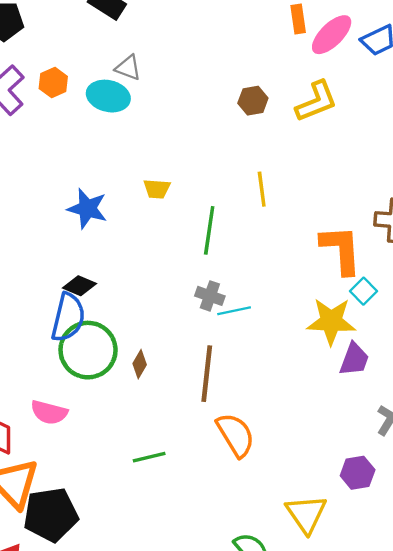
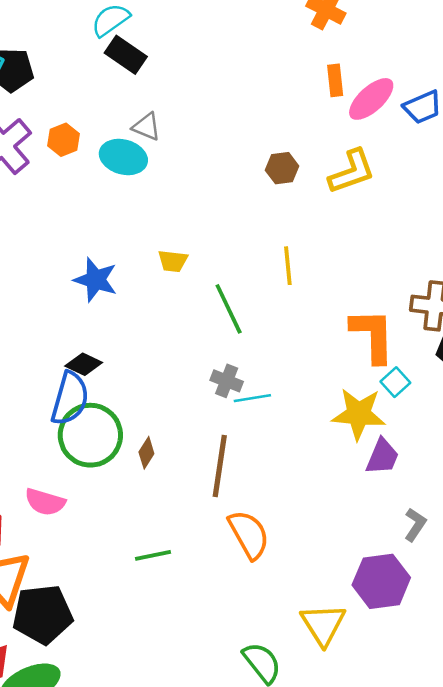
green line: (209, 230) -> (229, 309), turned -36
purple hexagon: (358, 473) -> (381, 581), size x1.5

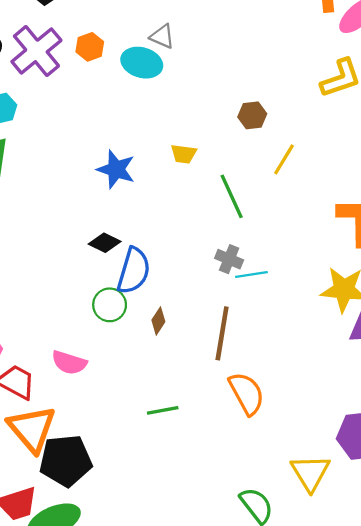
brown hexagon: (282, 168) -> (252, 115), moved
yellow line: (288, 266) -> (284, 159), turned 36
blue semicircle: (70, 398) -> (134, 271), moved
green circle: (90, 435) -> (110, 305), size x0.6

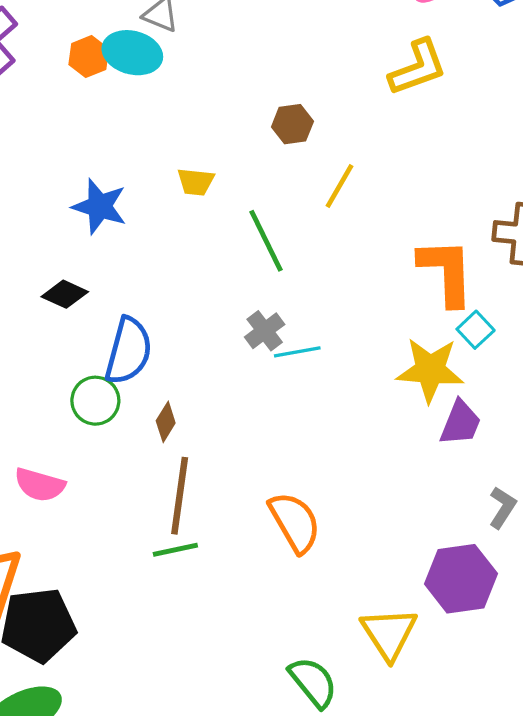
orange hexagon: (90, 47) -> (89, 57), moved
black diamond: (105, 243) -> (65, 294), moved
gray cross: (229, 259) -> (265, 331), turned 32
brown line: (222, 333) -> (180, 496), moved

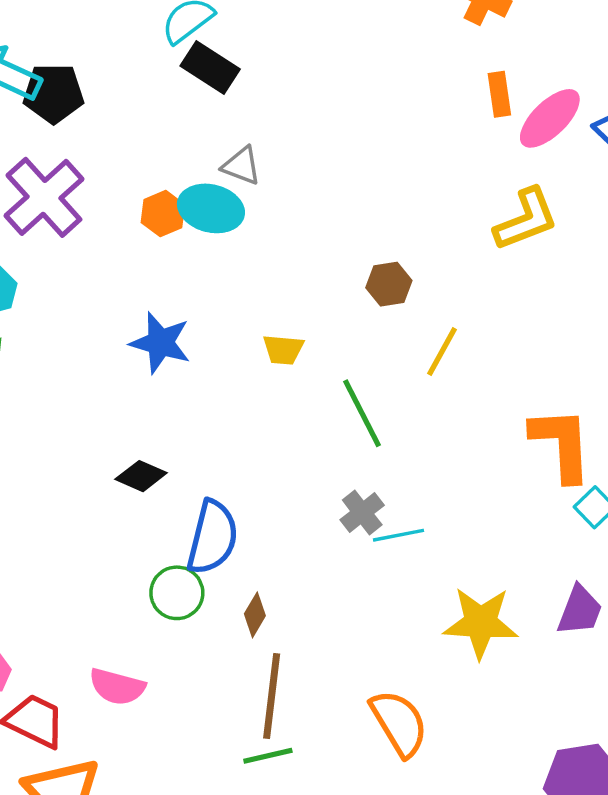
blue star: (100, 206) -> (160, 343), moved
yellow star: (430, 370) -> (481, 623), moved

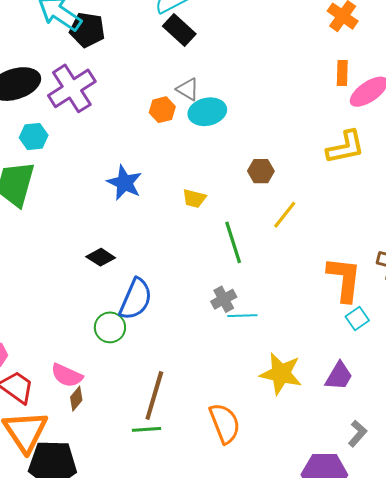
cyan ellipse: (211, 208) -> (207, 112), moved, turned -36
orange hexagon: (163, 214) -> (162, 110), moved
brown diamond: (255, 615) -> (76, 399), moved

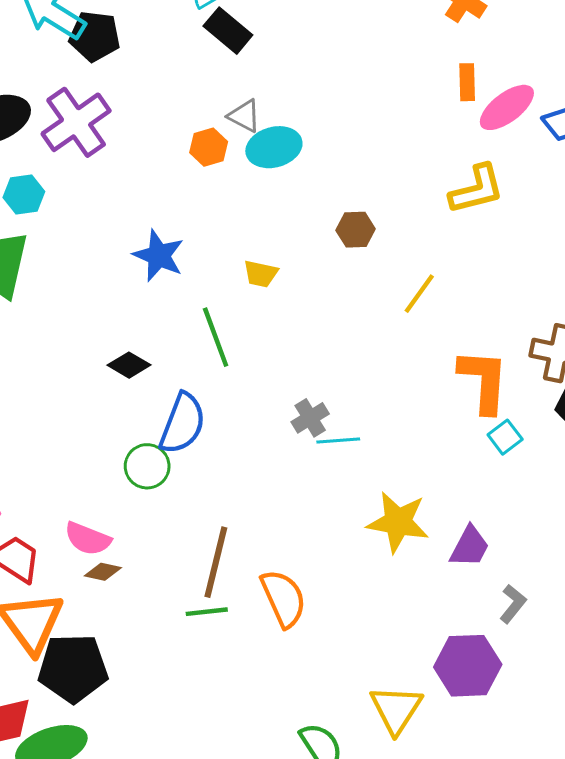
yellow line: (285, 215) -> (419, 294), moved
green line: (233, 242) -> (216, 337), moved
purple trapezoid: (339, 376) -> (470, 547), moved
brown diamond: (76, 399) -> (103, 572), turned 65
orange semicircle: (225, 423) -> (283, 598), moved

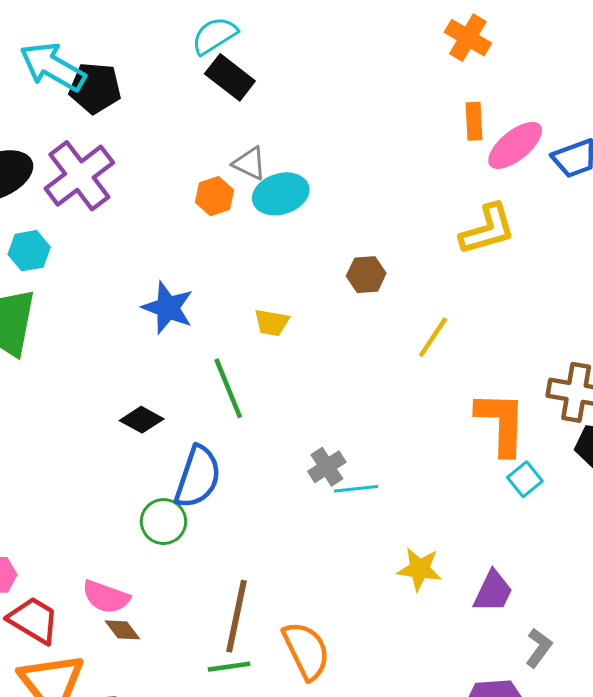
yellow star: (398, 522) -> (419, 569), size x0.7
brown diamond: (103, 572) -> (122, 630), turned 42

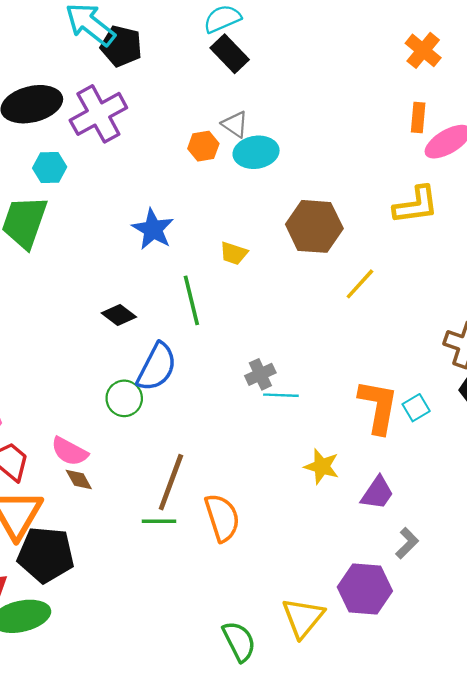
brown hexagon: (366, 275) -> (314, 226), size x1.8
orange L-shape: (501, 423) -> (378, 407), moved

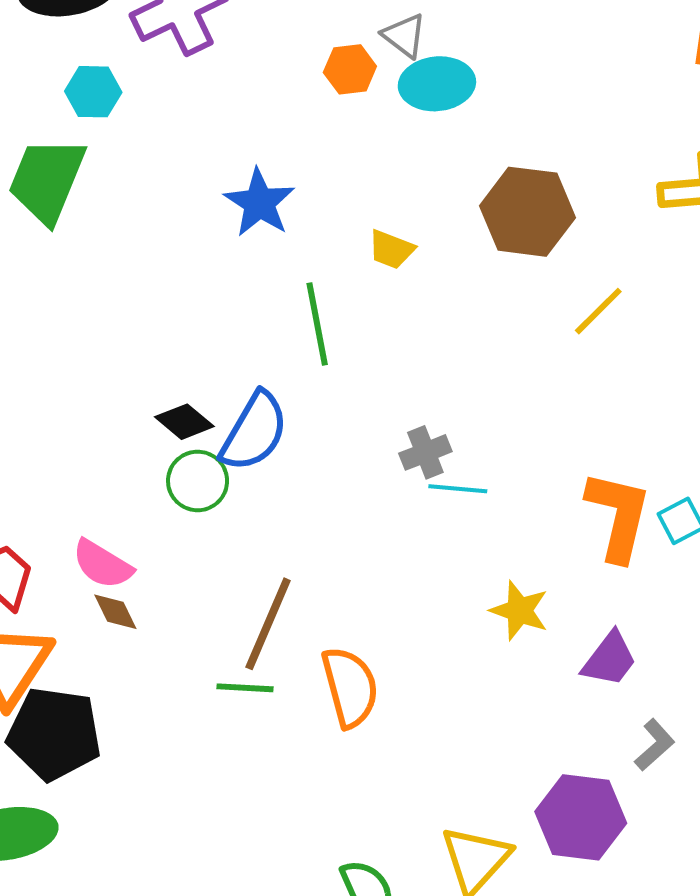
black diamond: (119, 315) -> (184, 422), moved

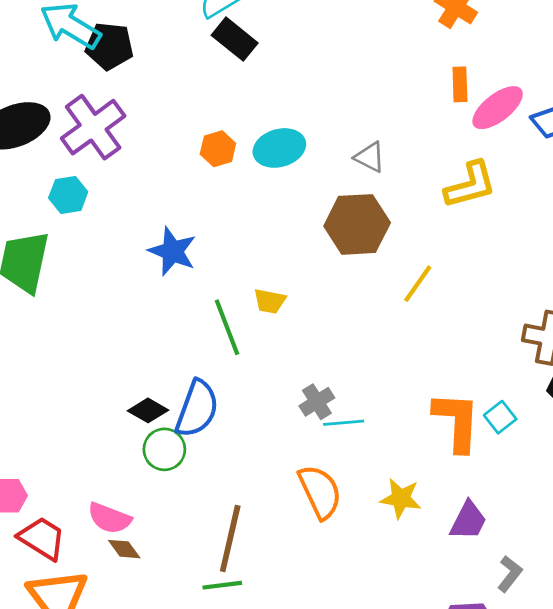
gray triangle: (404, 36) -> (370, 157), moved
cyan hexagon: (93, 92) -> (68, 195), moved
yellow trapezoid: (391, 250) -> (270, 301), moved
orange semicircle: (350, 687) -> (320, 492), moved

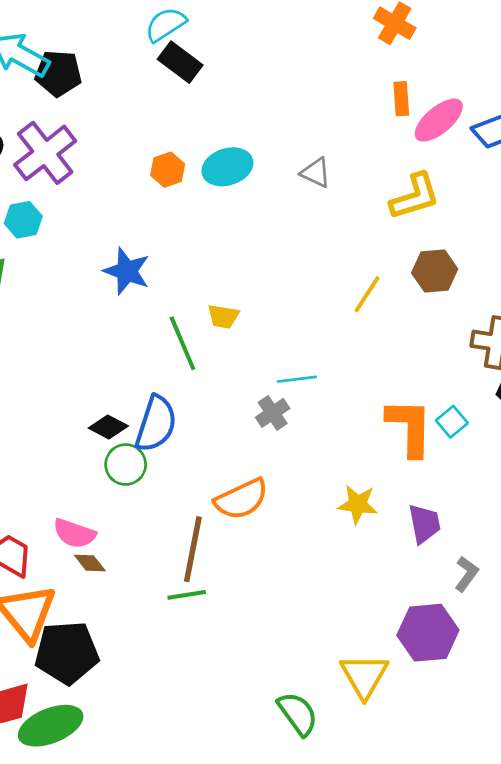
brown hexagon: (357, 224) -> (435, 271), moved, size x0.7
cyan line: (344, 423) -> (297, 379), moved
orange semicircle: (320, 492) -> (241, 499), moved, turned 92
purple trapezoid: (468, 521) -> (424, 524), turned -36

